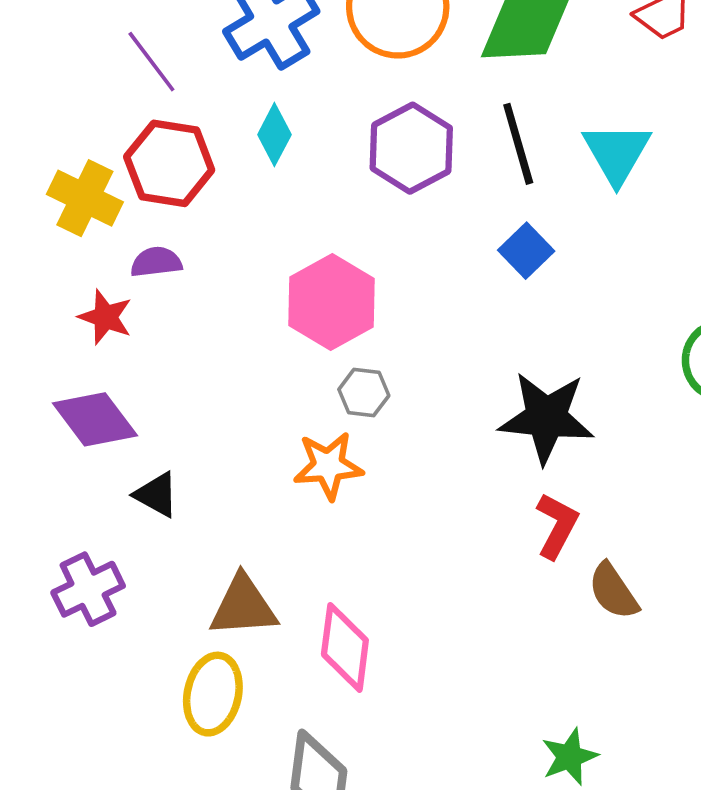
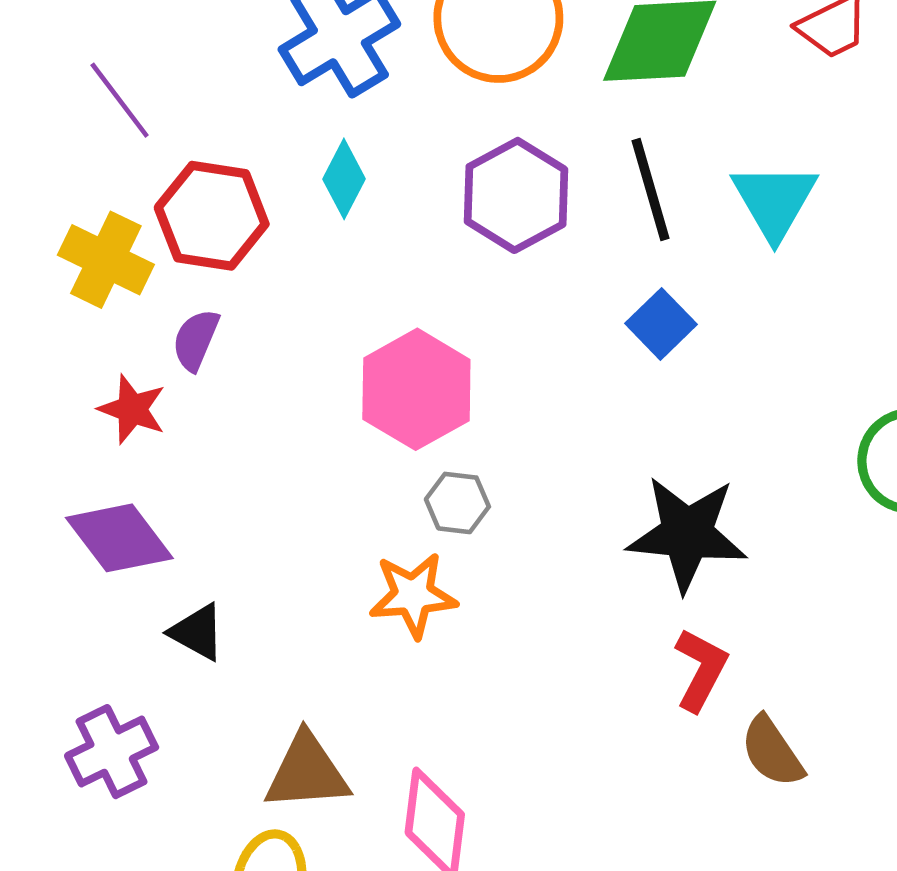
purple line: (151, 62) -> (120, 100), moved
purple semicircle: (156, 262) -> (196, 340), turned -60

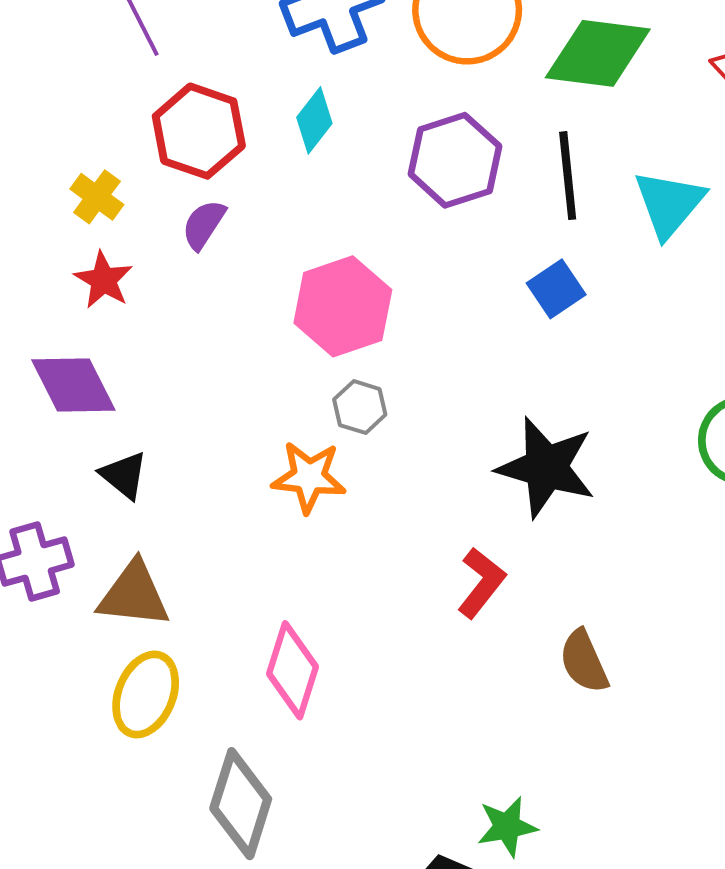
yellow cross: (106, 260) -> (97, 197), moved, size x0.7
purple semicircle: (196, 340) -> (204, 225), moved
red L-shape: (701, 670) -> (481, 583), moved
brown triangle: (307, 772) -> (134, 595), moved

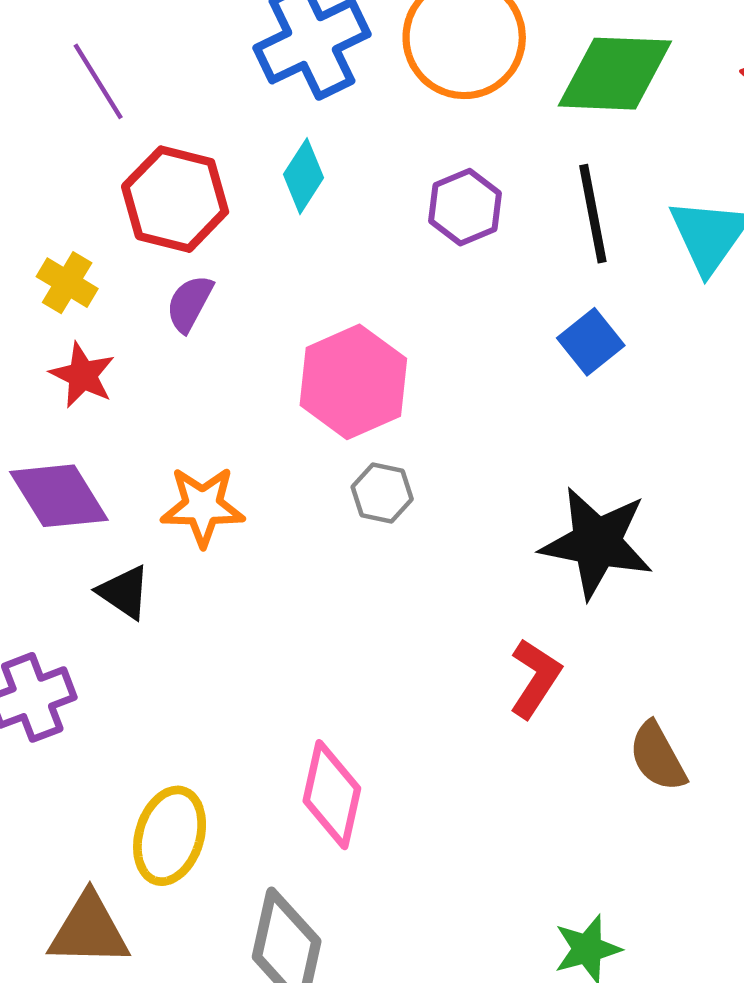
purple hexagon: (455, 160) -> (465, 207), size x0.7
orange star: (309, 477) -> (203, 506), moved
brown triangle: (134, 595) -> (89, 930), moved

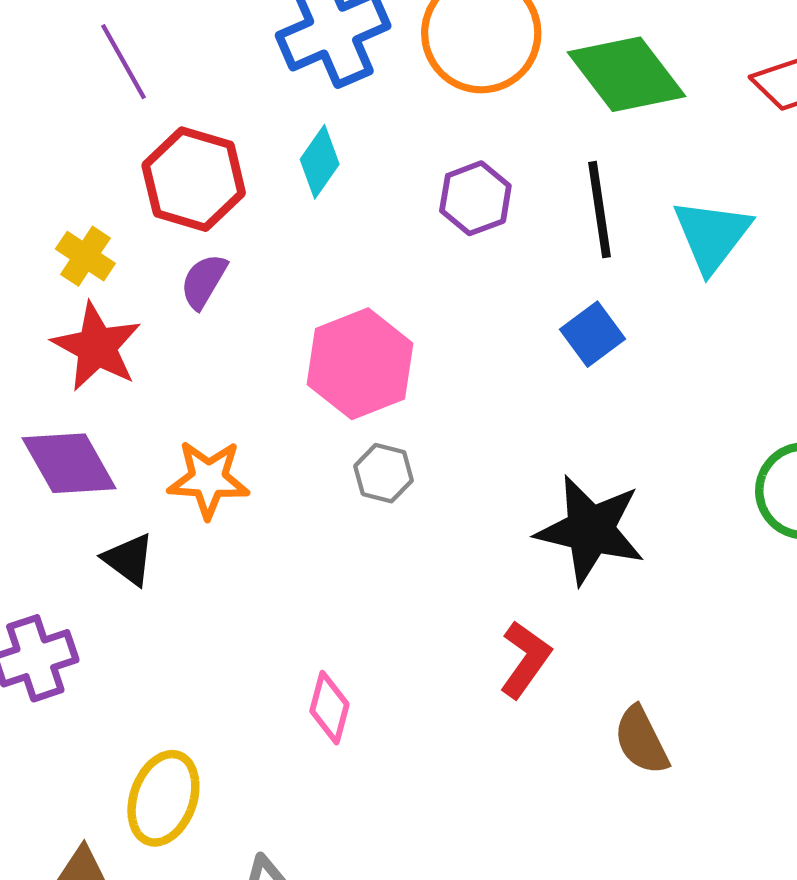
green diamond: (615, 74) -> (626, 74), turned 48
red star: (82, 375) -> (97, 347), size x1.4
pink diamond: (332, 795) -> (329, 708), moved, size x0.7

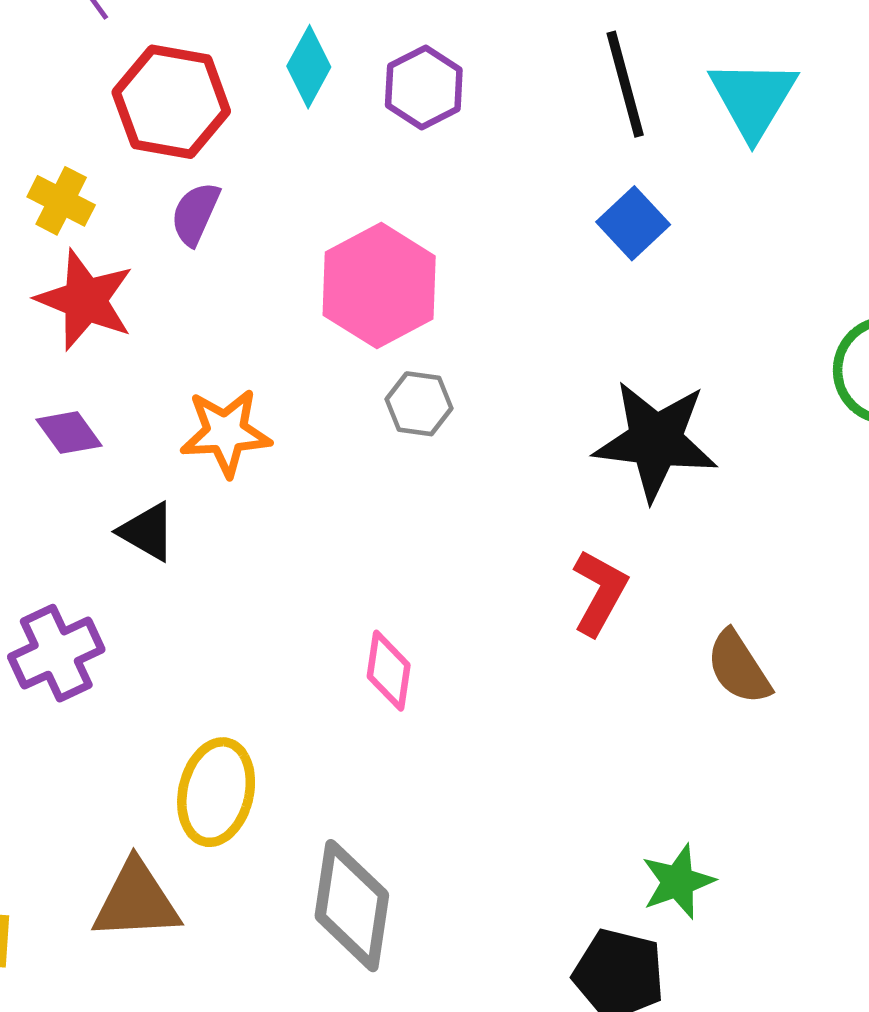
purple hexagon: (475, 198) -> (424, 87), moved
purple diamond: (69, 463) -> (69, 433), size x0.6

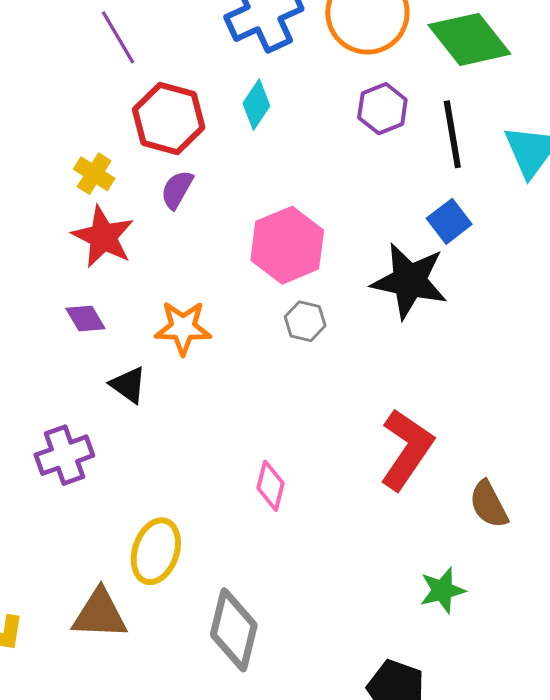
purple hexagon: (424, 87) -> (382, 109), moved
black star: (656, 441) -> (409, 281), moved
red L-shape: (600, 592) -> (407, 449), size x1.5
green star: (678, 882) -> (442, 590), moved

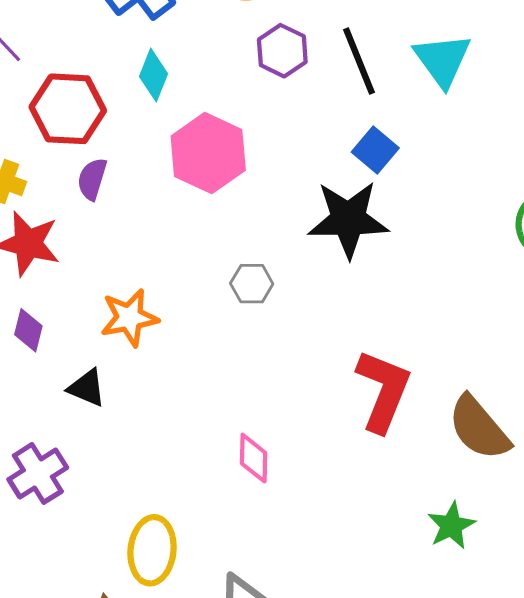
pink hexagon: (287, 245) -> (208, 153), moved
purple diamond: (85, 319) -> (28, 330), turned 57
brown semicircle: (489, 504) -> (479, 428), size x1.4

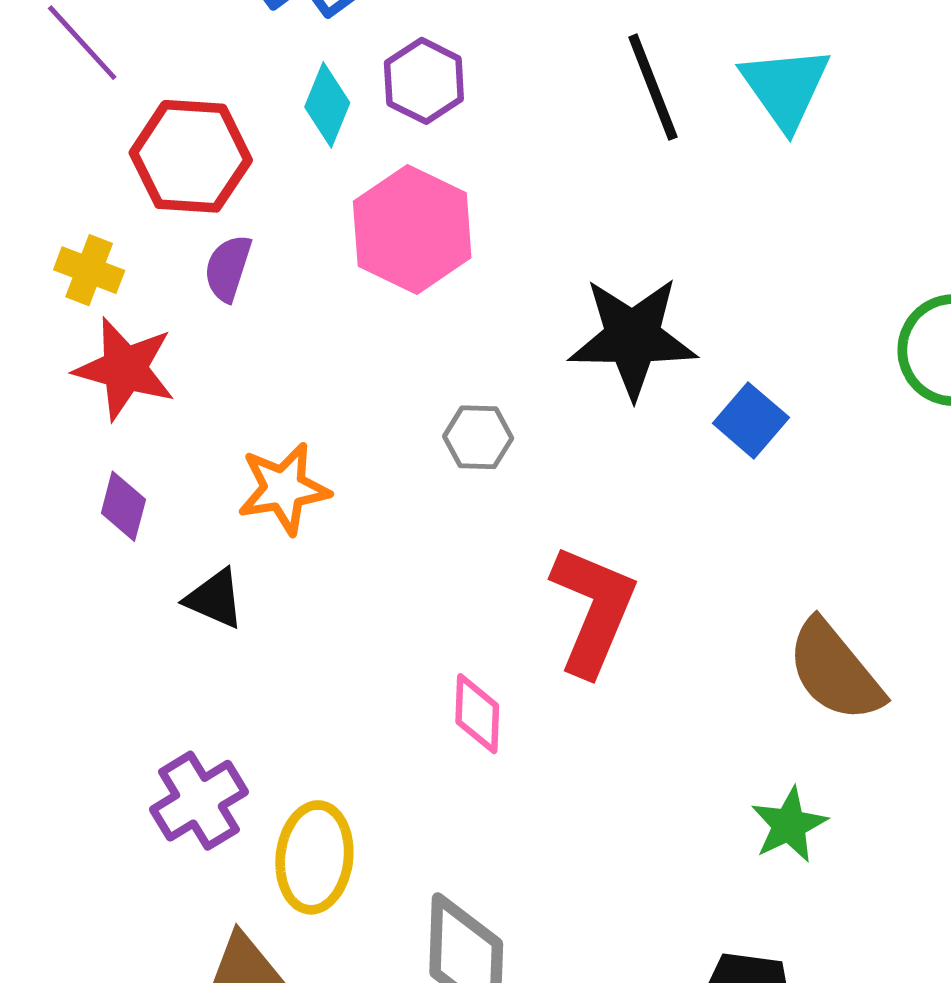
purple hexagon: (282, 51) -> (424, 81), moved
blue square: (375, 150) -> (751, 420), moved
red L-shape: (383, 391) -> (593, 610), moved
purple cross: (38, 473) -> (199, 801), moved

